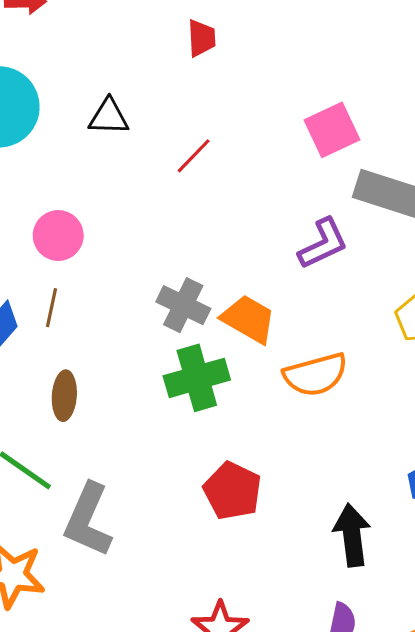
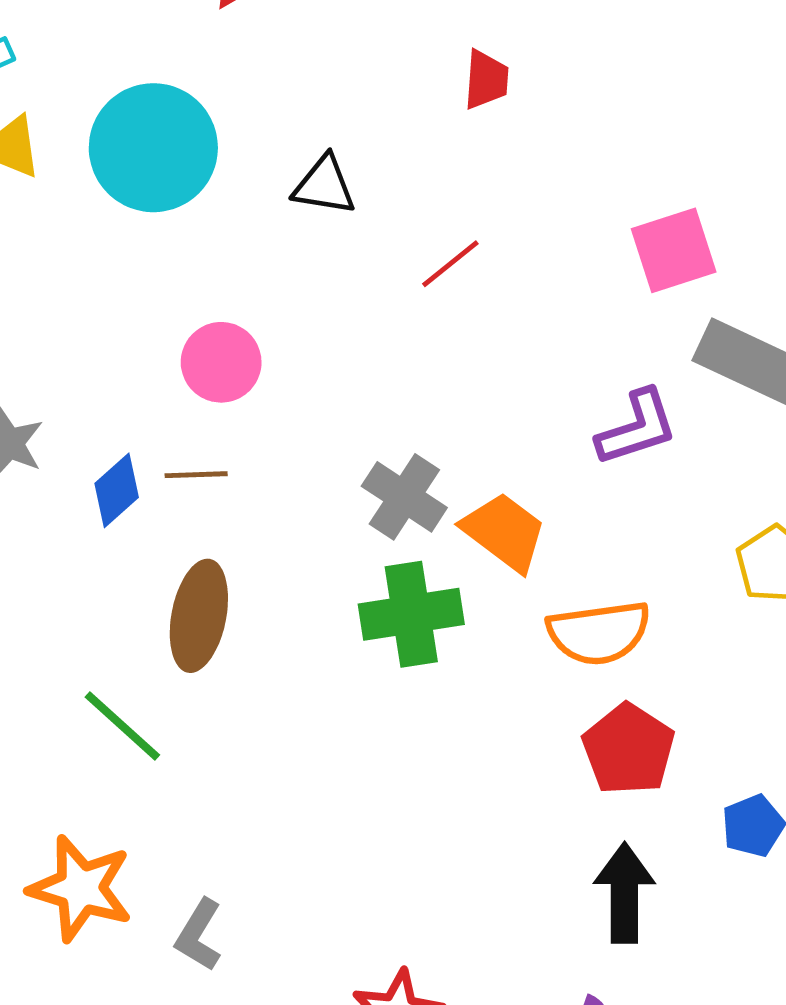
brown line: (51, 308) -> (196, 475), turned 69
brown ellipse: (64, 396) -> (199, 616), size x1.4
red pentagon: (232, 491) -> (628, 749), moved
gray L-shape: (88, 520) -> (199, 935), moved, size x0.6

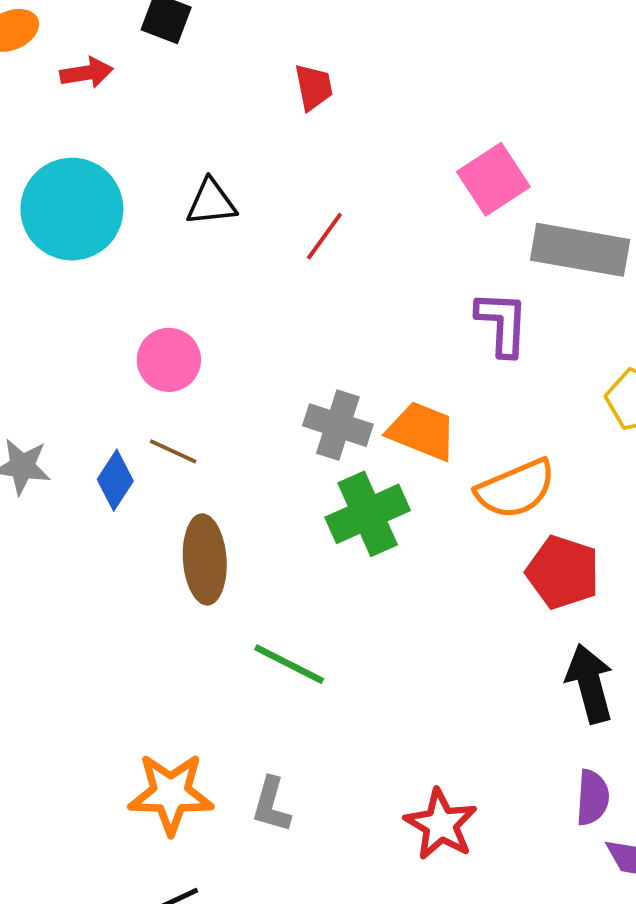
purple L-shape: (637, 428) -> (502, 323), turned -54
brown line: (196, 475) -> (173, 451), turned 42
green line: (122, 726) -> (289, 664), moved

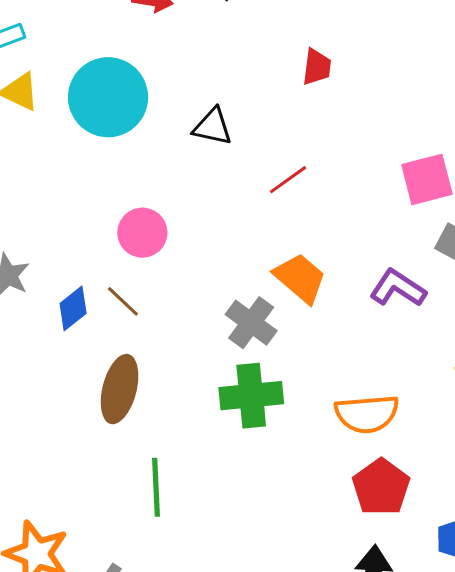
purple L-shape: (502, 323) -> (398, 288), turned -78
orange trapezoid: (422, 431) -> (300, 278), moved
green line: (289, 664) -> (156, 487), turned 42

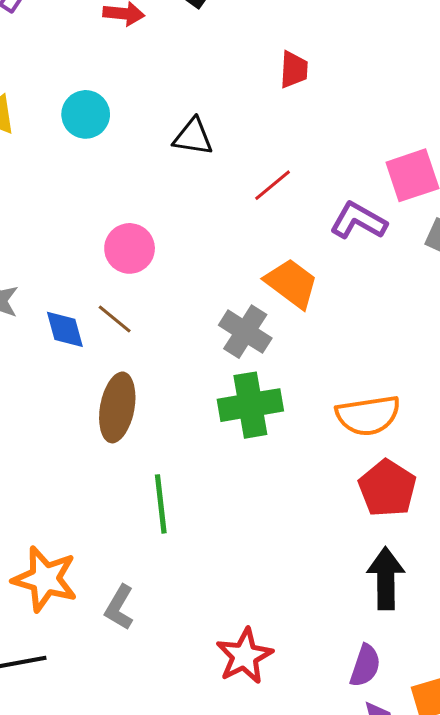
cyan circle: (108, 97) -> (86, 114), size x0.6
purple L-shape: (398, 288) -> (358, 221), moved
blue diamond: (73, 308) -> (65, 329), turned -63

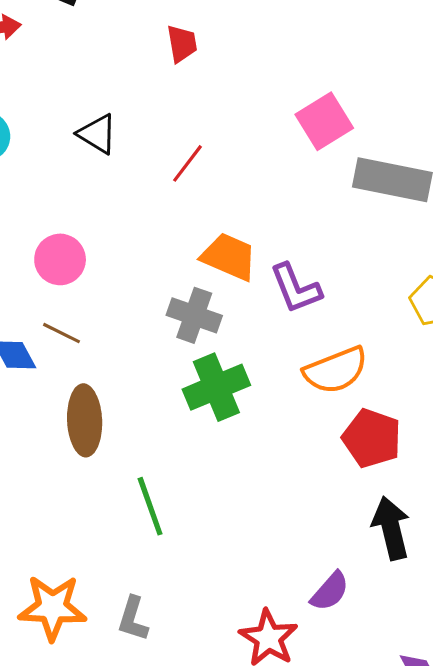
black triangle: (193, 137) -> (97, 134), turned 36
purple L-shape: (358, 221) -> (296, 288), moved, turned -128
purple semicircle: (365, 666) -> (330, 591), moved, turned 36

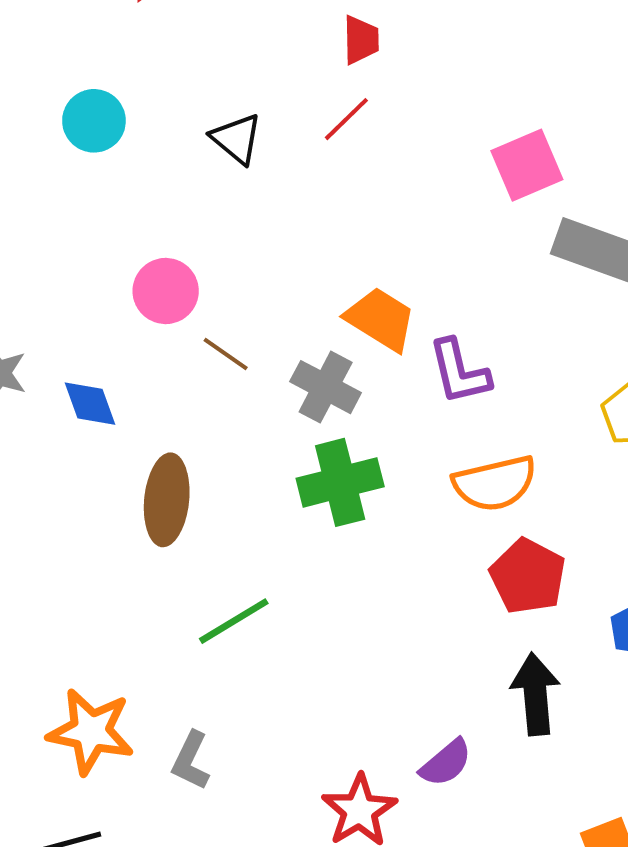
red line: (188, 163) -> (346, 119), moved
brown line: (62, 333) -> (226, 354), moved
green line: (150, 506) -> (234, 621), turned 70

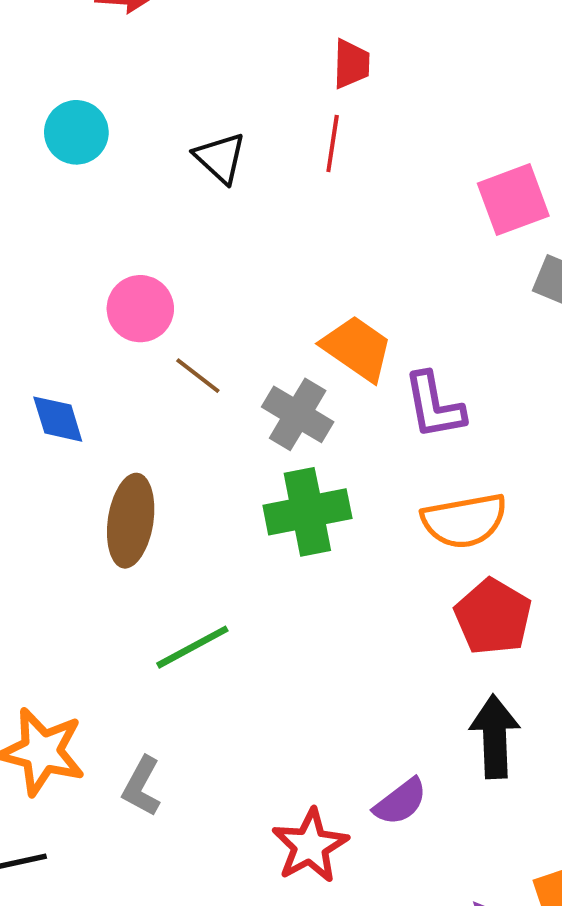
red line: (346, 119) -> (333, 143), turned -40

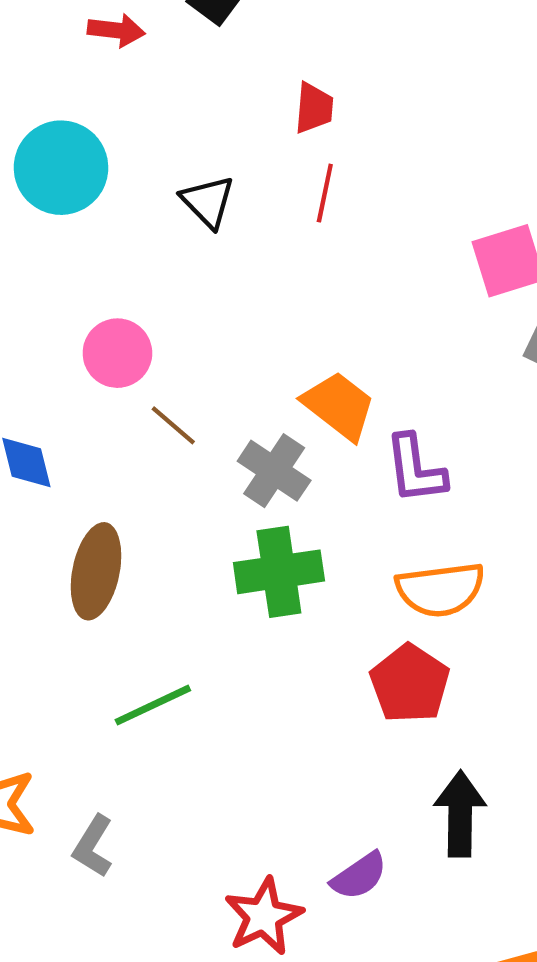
red trapezoid: (351, 64) -> (314, 108), moved
cyan circle: (76, 132) -> (61, 168), size x1.4
red pentagon: (493, 617) -> (410, 684), moved

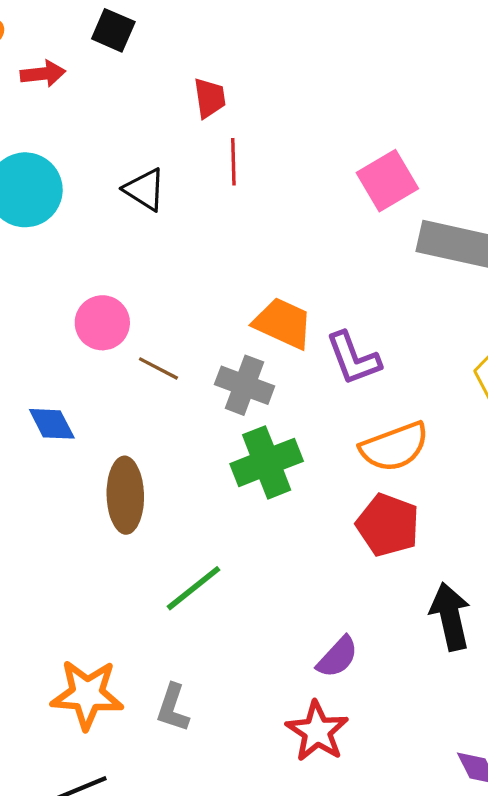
purple semicircle: (359, 876) -> (338, 657), moved

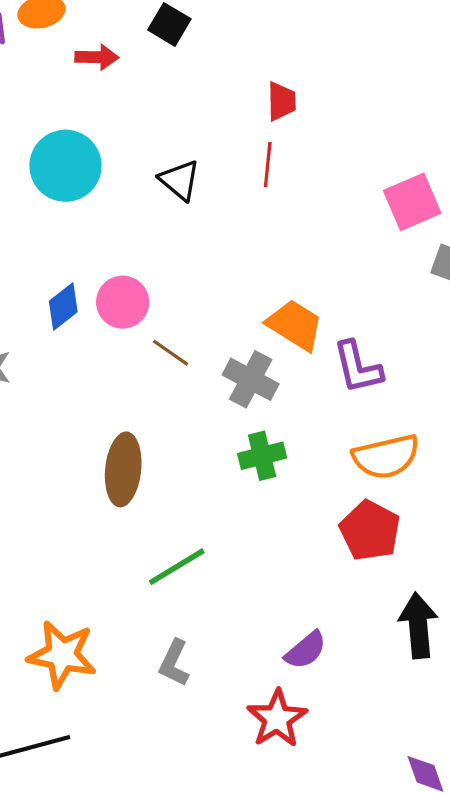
red trapezoid: (210, 98) -> (281, 101), moved
blue diamond: (52, 424) -> (63, 307), moved, turned 72
green cross: (267, 462) -> (262, 456), size x0.7
gray L-shape: (173, 708) -> (174, 663), moved

